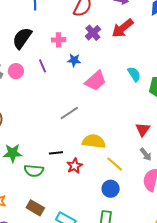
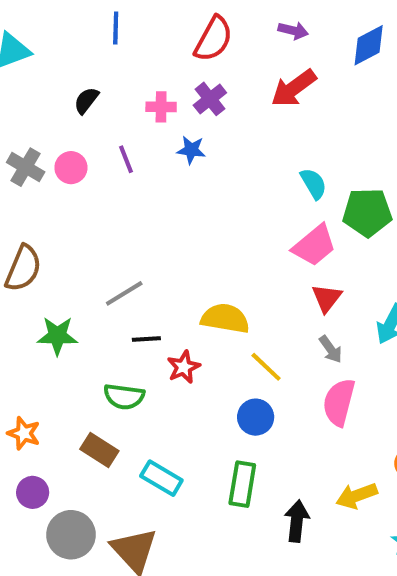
purple cross: (93, 33) -> (210, 99), moved
black semicircle: (22, 38) -> (86, 100), size x0.6
pink trapezoid: (96, 81) -> (314, 245), moved
gray line: (69, 113) -> (124, 293), moved
green semicircle: (34, 171) -> (124, 396), moved

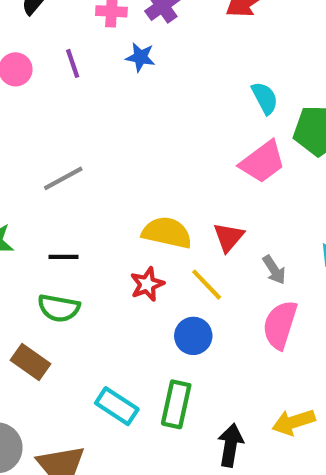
gray line: (124, 293) -> (63, 178), moved
red triangle: (327, 298) -> (229, 237), moved
black line: (146, 339) -> (64, 257), moved
red star: (184, 367) -> (147, 284), moved
cyan rectangle: (161, 478) -> (117, 406), moved

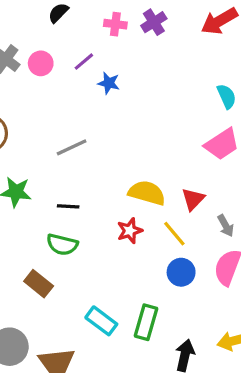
blue star: (140, 57) -> (109, 83), moved
purple line: (73, 63) -> (84, 62), turned 65
blue circle: (193, 336) -> (181, 272), moved

